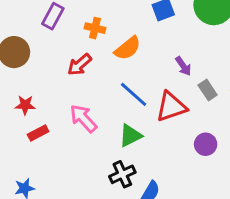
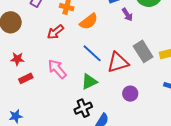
purple arrow: (183, 66) -> (127, 15), moved
gray rectangle: (208, 90) -> (143, 51), size x1.5
purple circle: (206, 144) -> (130, 94), moved

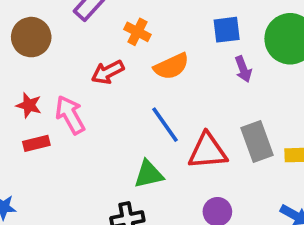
pink arrow: (57, 69) -> (70, 115), moved

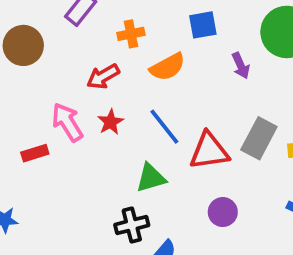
blue square: (227, 30) -> (203, 25), moved
orange cross: (137, 32) -> (131, 34), turned -35
red star: (29, 105) -> (110, 122), moved, turned 30
gray rectangle: (257, 141) -> (259, 138), turned 51

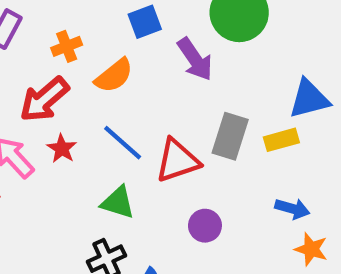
purple arrow: (241, 66) -> (195, 59), size x1.5
red arrow: (103, 77) -> (44, 99), size x1.4
green triangle: (151, 178) -> (118, 202), turned 44

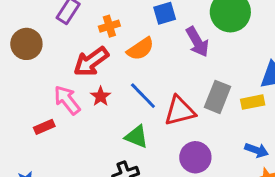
purple circle: (205, 226) -> (195, 157), size x1.4

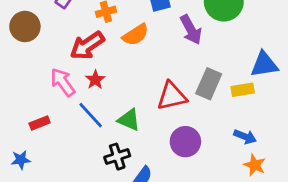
blue line: (143, 96) -> (91, 115), moved
red rectangle: (44, 127) -> (40, 123), moved

